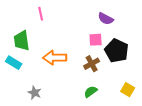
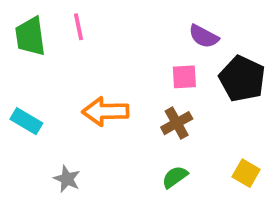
green trapezoid: (22, 41) -> (30, 36), moved
black pentagon: (117, 51) -> (242, 79), moved

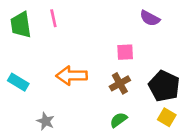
purple semicircle: (204, 36) -> (150, 18), moved
black pentagon: (242, 79) -> (164, 86), moved

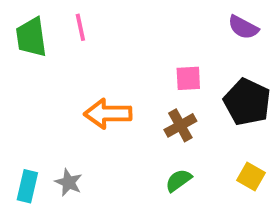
purple semicircle: (150, 18) -> (243, 27), moved
cyan rectangle: (18, 82) -> (27, 186), moved, turned 72
black pentagon: (164, 86) -> (247, 102), moved

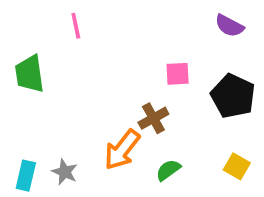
green trapezoid: (31, 37) -> (30, 74), moved
orange arrow: (108, 114) -> (122, 150), moved, turned -51
brown cross: (180, 125) -> (153, 118), moved

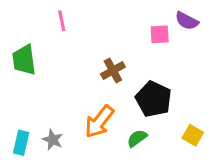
pink square: (178, 74) -> (160, 34), moved
black pentagon: (233, 96) -> (154, 99), moved
brown cross: (153, 118) -> (113, 70), moved

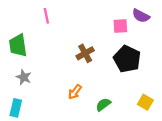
black pentagon: (154, 99) -> (127, 59), moved
orange arrow: (99, 122) -> (75, 92), size x0.6
gray star: (53, 140) -> (24, 77), moved

